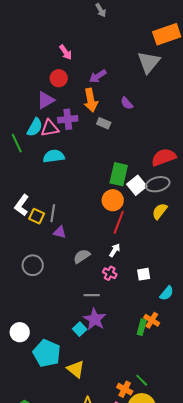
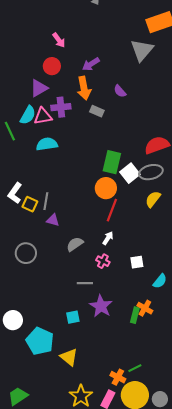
purple star: (95, 319) -> (101, 306), moved
cyan square: (80, 329) -> (73, 317), turned 32
green line: (142, 380) -> (135, 368), turned -72

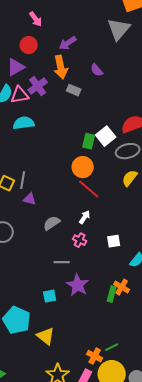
purple cross: (61, 107) -> (38, 86), turned -30
green rectangle: (112, 162) -> (89, 141), size x0.7
white square: (130, 173) -> (106, 136), moved
red line: (112, 210) -> (89, 189), turned -70

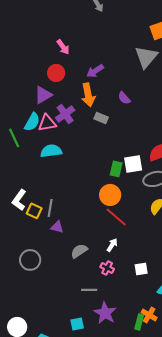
white square: (106, 136) -> (133, 164), turned 30

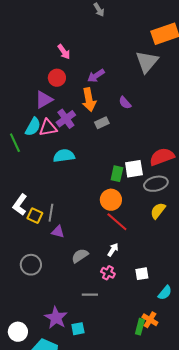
gray rectangle: (101, 118) -> (102, 123), turned -48
cyan semicircle: (51, 151) -> (64, 156), moved
purple star: (105, 313) -> (56, 318), moved

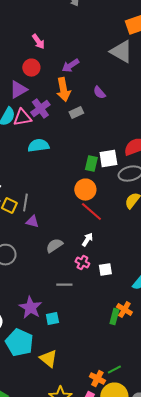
gray triangle: (147, 62) -> (121, 52), turned -40
white square: (142, 274) -> (105, 270), moved

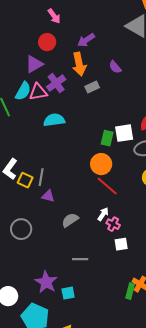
pink cross: (82, 263) -> (113, 224), moved

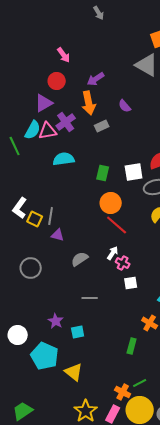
green rectangle: (107, 138) -> (103, 173), moved
purple star: (46, 282) -> (56, 321), size x0.7
green rectangle: (130, 291) -> (132, 346), moved

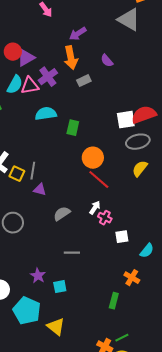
red circle: (57, 81) -> (13, 52), moved
white square: (134, 172) -> (126, 120), moved
green rectangle: (103, 173) -> (73, 128), moved
white square: (131, 283) -> (122, 237), moved

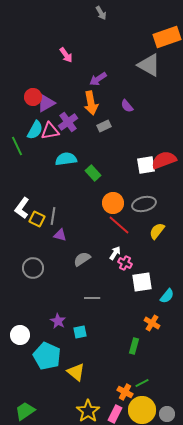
green rectangle: (73, 128) -> (93, 173), turned -56
gray ellipse: (138, 142) -> (144, 204), moved
yellow semicircle: (140, 169) -> (157, 231), moved
white square: (122, 237) -> (142, 282), size x1.5

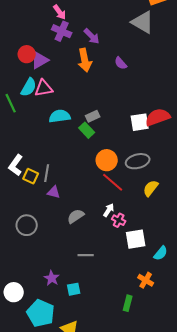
purple arrow: (98, 79) -> (92, 36), turned -102
purple cross: (68, 122) -> (62, 31), moved, turned -30
gray rectangle: (104, 126) -> (93, 116), moved

